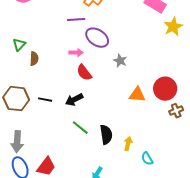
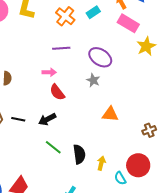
purple line: (76, 20) -> (61, 48), moved
purple ellipse: (97, 38) -> (100, 57), moved
red circle: (165, 89) -> (138, 165), moved

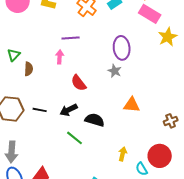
purple line: (61, 48) -> (71, 38), moved
purple ellipse: (100, 57) -> (122, 48), turned 50
pink arrow: (49, 72) -> (60, 57), moved, turned -88
black semicircle: (79, 154) -> (95, 120), moved, turned -66

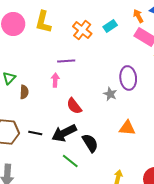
purple ellipse: (122, 48) -> (128, 78), moved
black arrow: (69, 110) -> (64, 133), size x1.4
black semicircle: (95, 120) -> (90, 143), turned 42

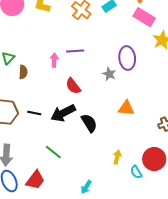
purple line: (66, 61) -> (75, 51), moved
green line: (70, 161) -> (53, 152), moved

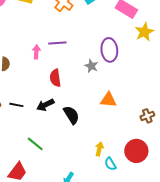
red semicircle: (73, 86) -> (55, 78), turned 30
black arrow: (63, 113) -> (45, 105), size x0.7
cyan semicircle: (136, 172) -> (110, 164), moved

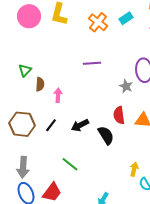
pink arrow: (36, 52) -> (58, 95), moved
red semicircle: (55, 78) -> (119, 115), moved
black line: (16, 105) -> (51, 125), turned -64

